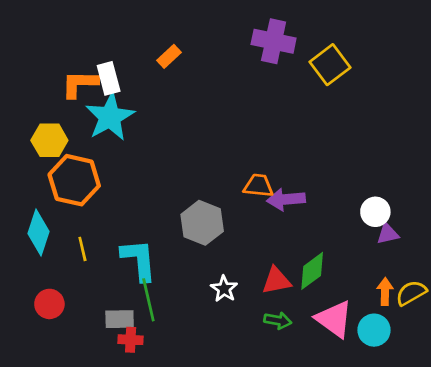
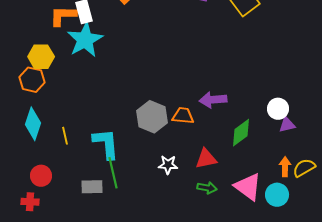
orange hexagon: (74, 180) -> (32, 80), moved, size x0.7
orange trapezoid: (258, 186) -> (183, 116), moved
green diamond: (312, 271) -> (241, 133), moved
white star: (224, 289) -> (168, 165), turned -30
red cross: (131, 340) -> (30, 202), moved

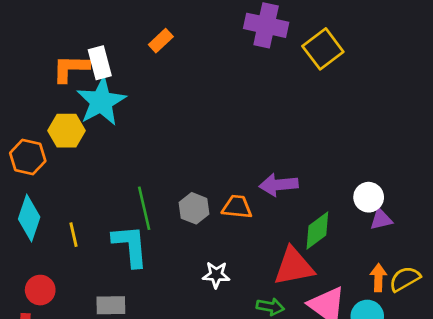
yellow hexagon: (41, 57) -> (67, 131), moved
gray hexagon: (152, 117) -> (194, 208), size x0.7
red triangle: (206, 159) -> (294, 266), moved, size x1.4
green line: (113, 173) -> (144, 208), moved

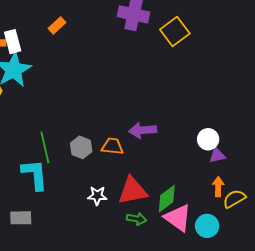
green diamond: (317, 230) -> (167, 199), moved
red triangle: (294, 266) -> (133, 191), moved
orange arrow: (378, 278) -> (218, 187), moved

